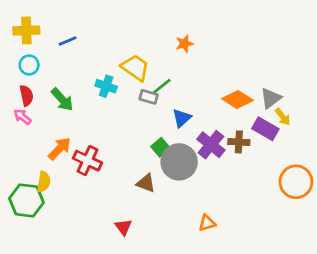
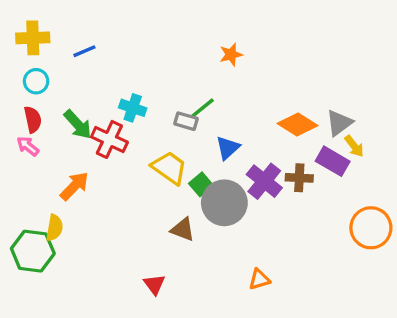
yellow trapezoid: (135, 68) -> (169, 168), moved
red cross: (87, 161) -> (109, 139), moved

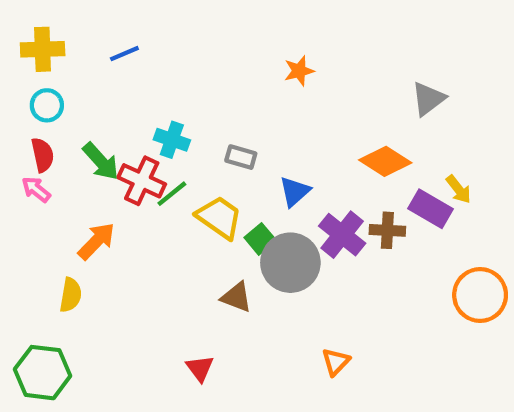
blue line: (84, 51) -> (124, 54), moved
green line: (203, 108) -> (172, 194), moved
gray triangle: (339, 123) -> (428, 99), moved
green hexagon: (33, 251) -> (43, 373), moved
orange triangle: (259, 279) -> (336, 362), turned -30

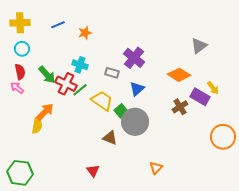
orange star: (299, 71) -> (85, 33), moved
brown cross: (387, 230) -> (180, 107), turned -35
purple cross: (342, 235) -> (134, 58), moved
yellow semicircle: (71, 295) -> (37, 126), moved

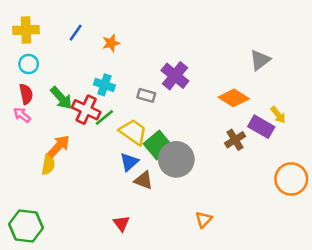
blue line: (58, 25) -> (76, 33), turned -32
blue triangle: (137, 89) -> (129, 162), moved
green square: (121, 111) -> (158, 145), size x1.5

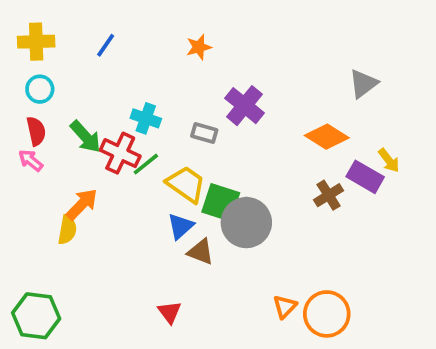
orange star: (111, 43) -> (199, 47), moved
green square: (158, 145) -> (221, 202), turned -32
orange circle: (291, 179) -> (327, 314), moved

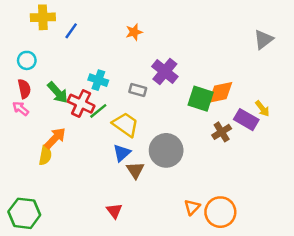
yellow cross: (36, 42) -> (43, 17), moved
gray triangle: (363, 84) -> (264, 39), moved
orange diamond: (327, 137) -> (220, 92), turned -44
green square: (221, 202) -> (201, 99), moved
brown triangle: (201, 252) -> (135, 170), turned 36

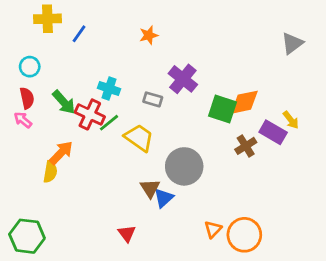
blue triangle: (122, 153) -> (164, 198), moved

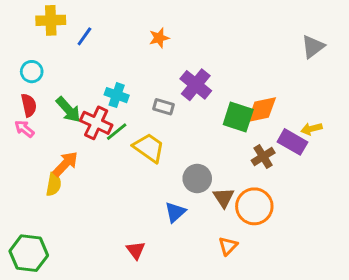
yellow arrow: (291, 120) -> (311, 129), turned 114
gray circle: (184, 166) -> (197, 179), size x0.7
brown triangle: (150, 188) -> (224, 198), moved
orange circle: (244, 235) -> (254, 206), moved

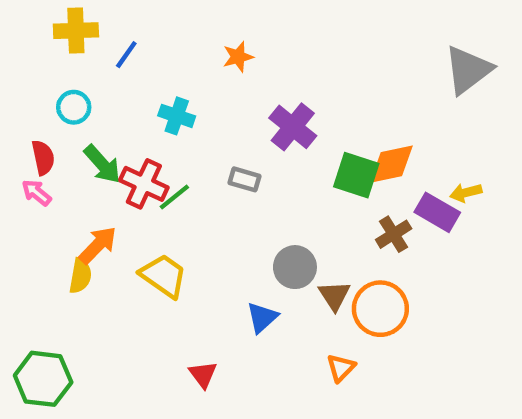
gray triangle: (313, 47) -> (468, 70), size x1.4
cyan circle: (32, 72) -> (74, 107), moved
cyan cross: (117, 95) -> (177, 116), moved
gray rectangle: (164, 107) -> (245, 179), moved
yellow trapezoid: (149, 148) -> (164, 276), moved

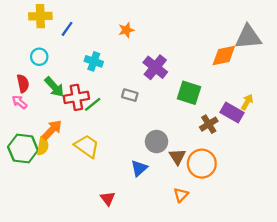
gray triangle: (468, 70) -> (248, 37), turned 32
orange diamond: (391, 164) -> (224, 56), moved
red cross: (144, 184) -> (76, 97), turned -35
yellow arrow: (466, 193) -> (247, 102), turned 133
green hexagon: (43, 379) -> (23, 148), moved

